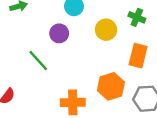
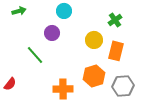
green cross: (137, 17) -> (115, 20), turned 32
yellow circle: (106, 30) -> (94, 40), moved

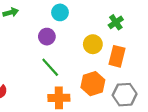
green line: (35, 55) -> (50, 67), moved

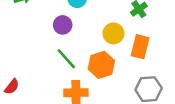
orange hexagon: (93, 84) -> (101, 65), moved

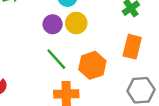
yellow circle: (113, 33) -> (76, 23), moved

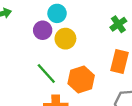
purple circle: (53, 24) -> (43, 30), moved

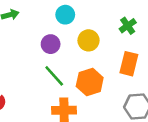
purple circle: (43, 30) -> (51, 44), moved
yellow circle: (65, 39) -> (88, 40), moved

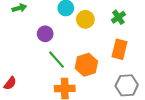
yellow circle: (88, 40) -> (85, 19), moved
purple circle: (51, 44) -> (45, 34), moved

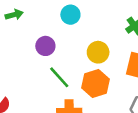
yellow circle: (85, 19) -> (98, 52), moved

